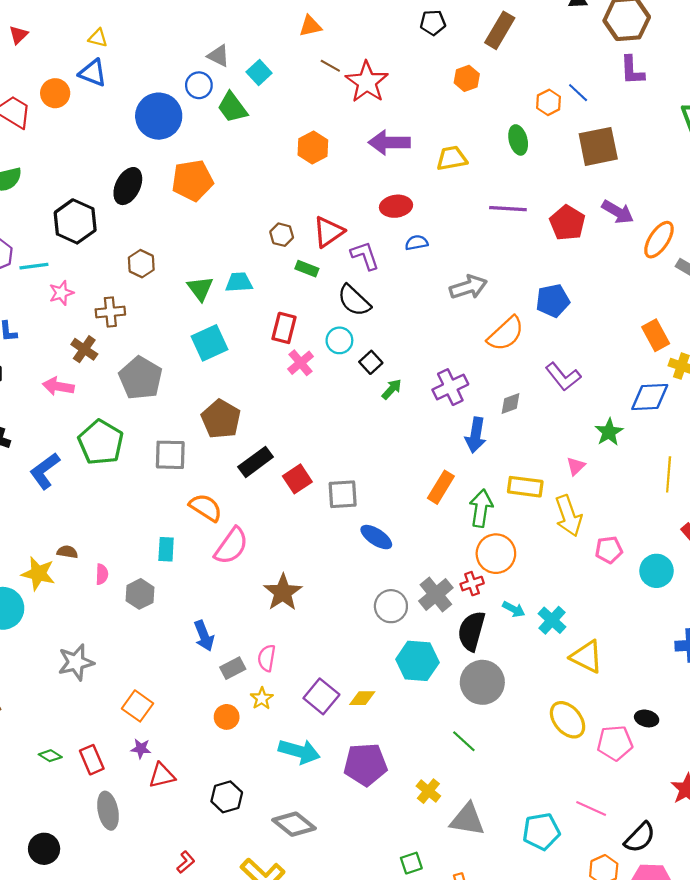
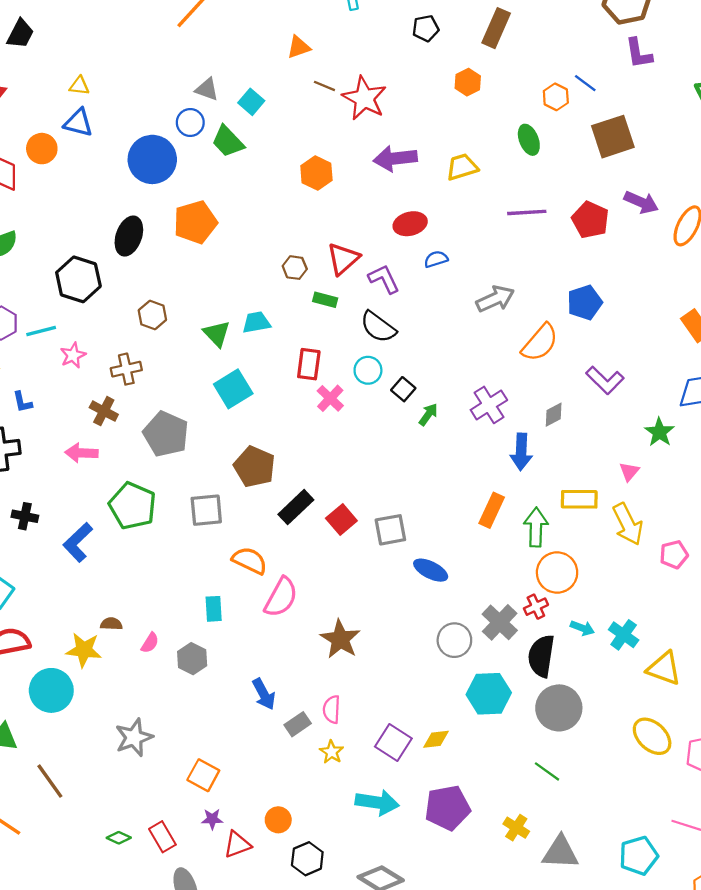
pink semicircle: (102, 574) -> (150, 643), turned 36
orange circle: (227, 717) -> (278, 820), moved

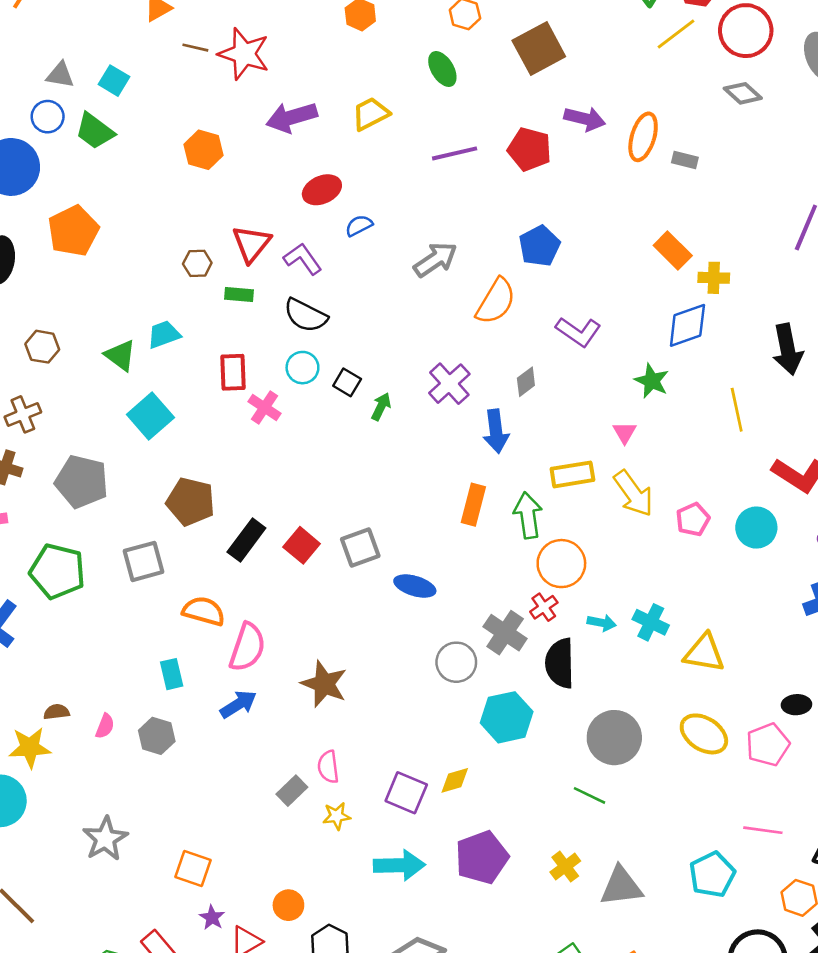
blue arrow: (264, 694) -> (238, 704), moved, turned -84
gray circle: (559, 708) -> (614, 738), moved
yellow star: (332, 752) -> (337, 816), turned -30
purple star: (212, 819) -> (212, 917), turned -30
yellow cross: (516, 828) -> (565, 867), turned 30

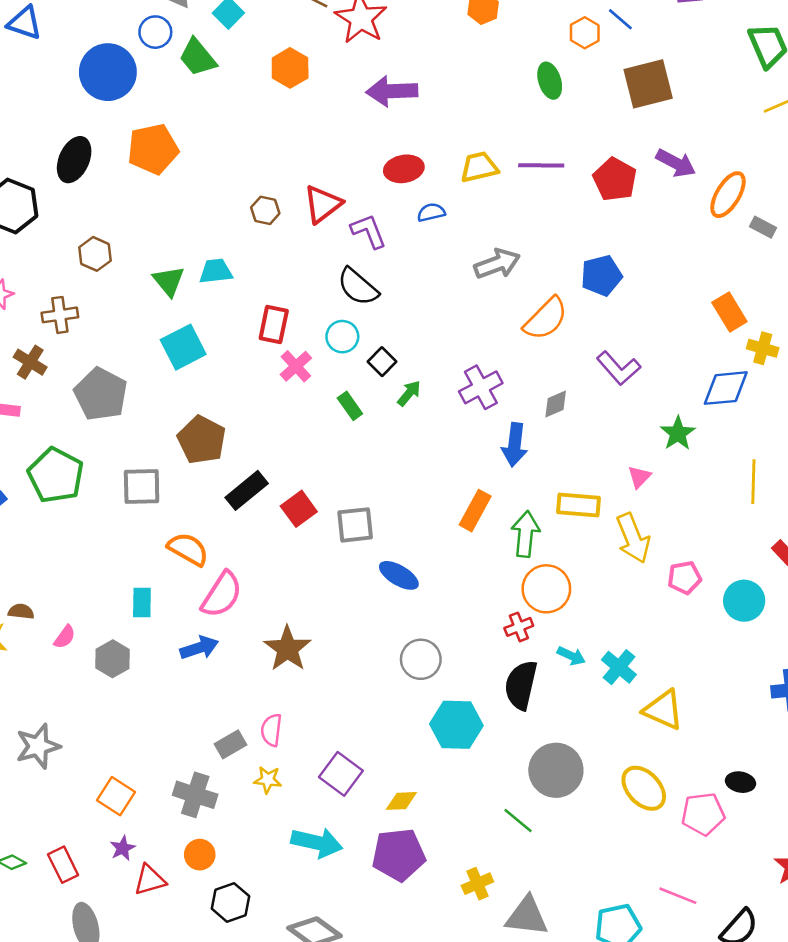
yellow trapezoid: (371, 114) -> (479, 167), moved
orange hexagon: (203, 150) -> (290, 68), moved
green rectangle: (239, 295) -> (350, 406), moved, turned 36
gray cross: (505, 633) -> (195, 795), moved, turned -30
yellow diamond: (455, 780) -> (401, 801), moved

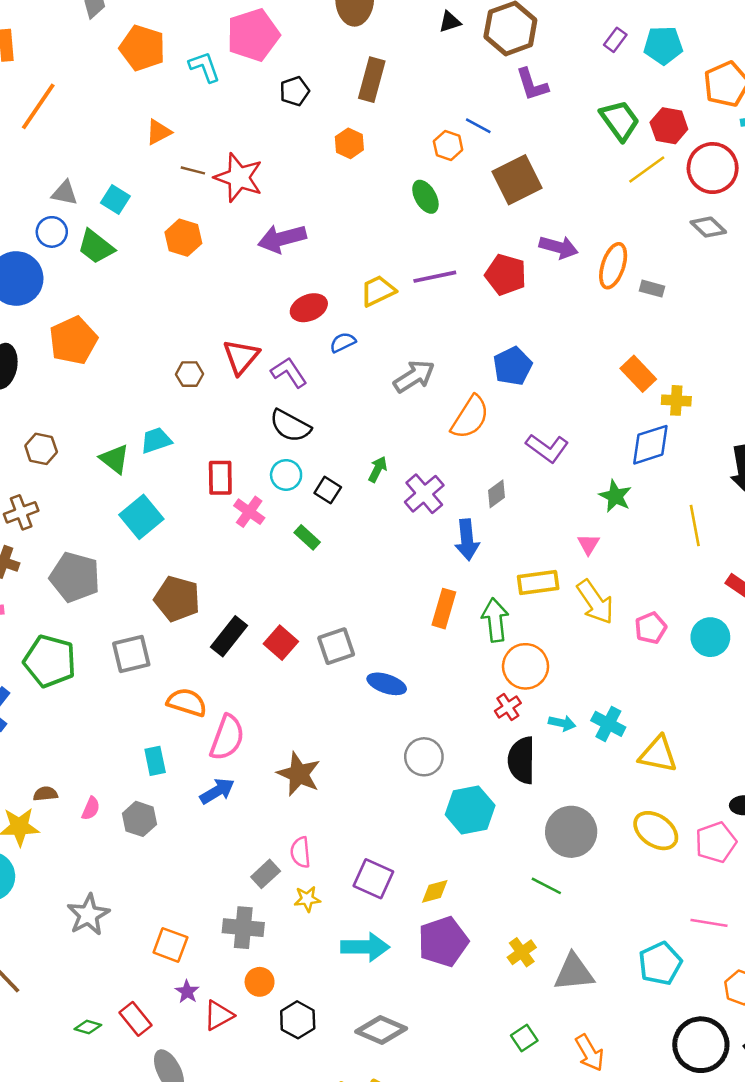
green arrow: (409, 393) -> (378, 469), moved

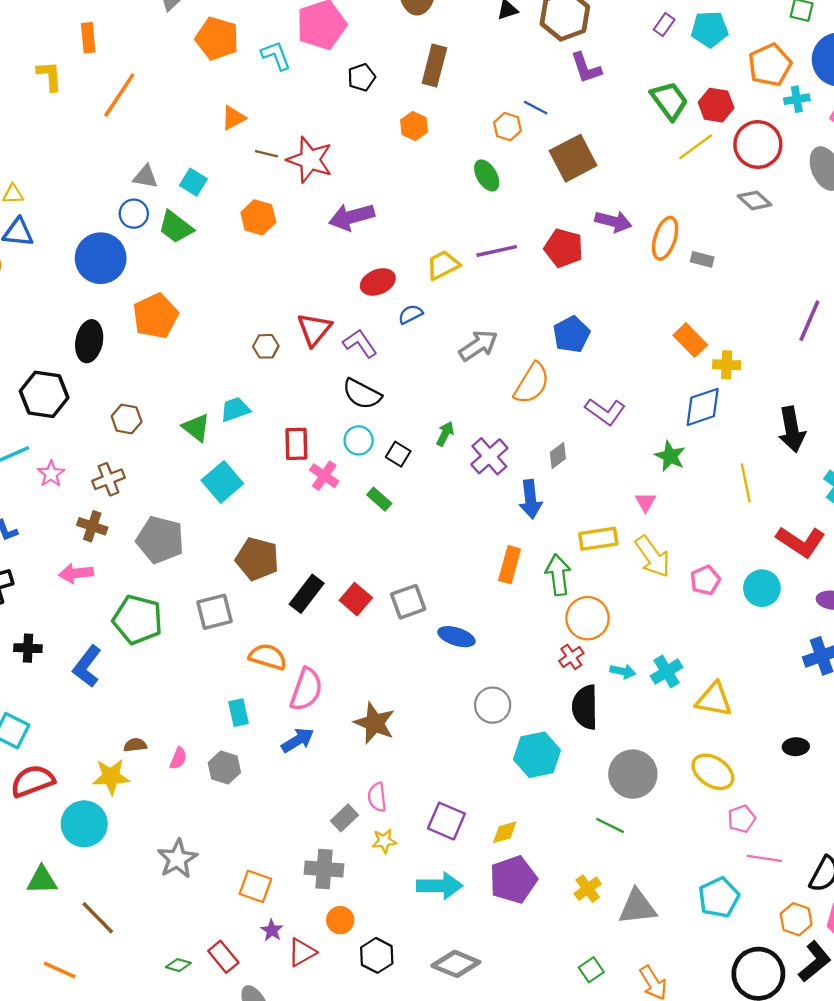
cyan cross: (608, 724) -> (667, 672), turned 32
pink pentagon: (716, 842) -> (741, 819), moved, size x0.7

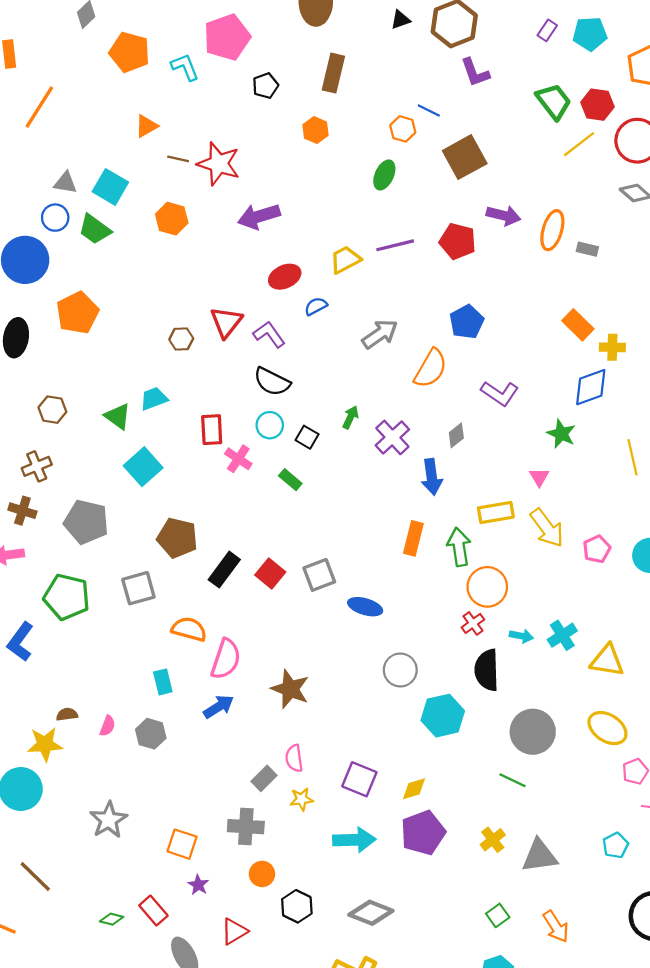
green ellipse: (487, 175) -> (384, 175), turned 56
cyan square: (193, 182) -> (110, 187), size x1.4
cyan pentagon: (719, 897) -> (615, 845), size x0.7
red triangle: (302, 952) -> (234, 931), moved

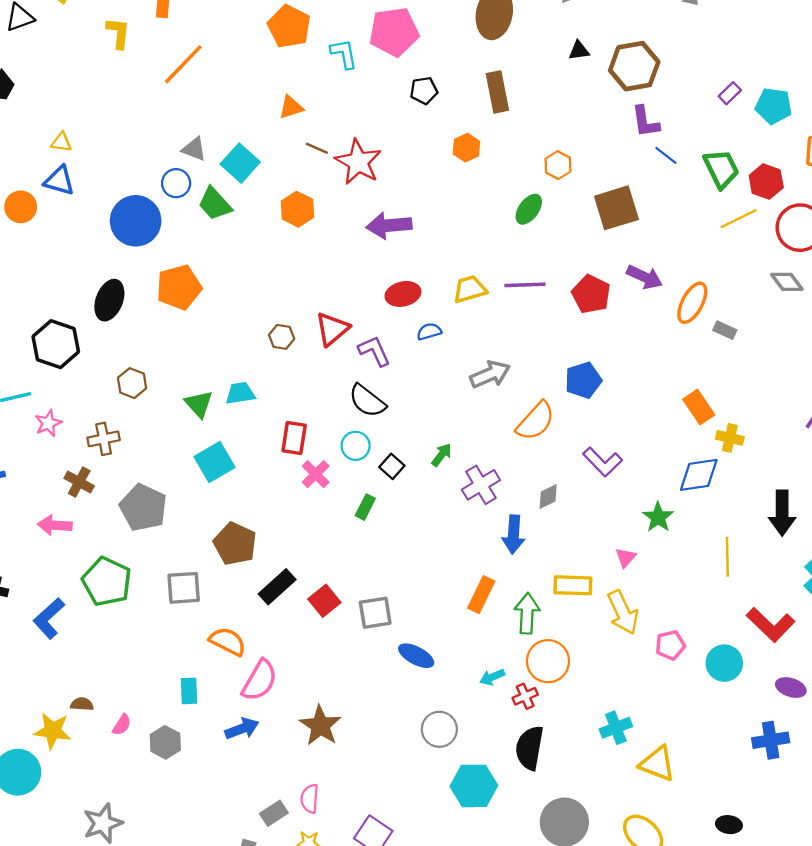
brown rectangle: (333, 73) -> (497, 92), turned -36
blue line: (429, 111) -> (666, 155), moved
green rectangle: (290, 480) -> (365, 507), turned 65
cyan arrow: (521, 636) -> (492, 677), moved, turned 135

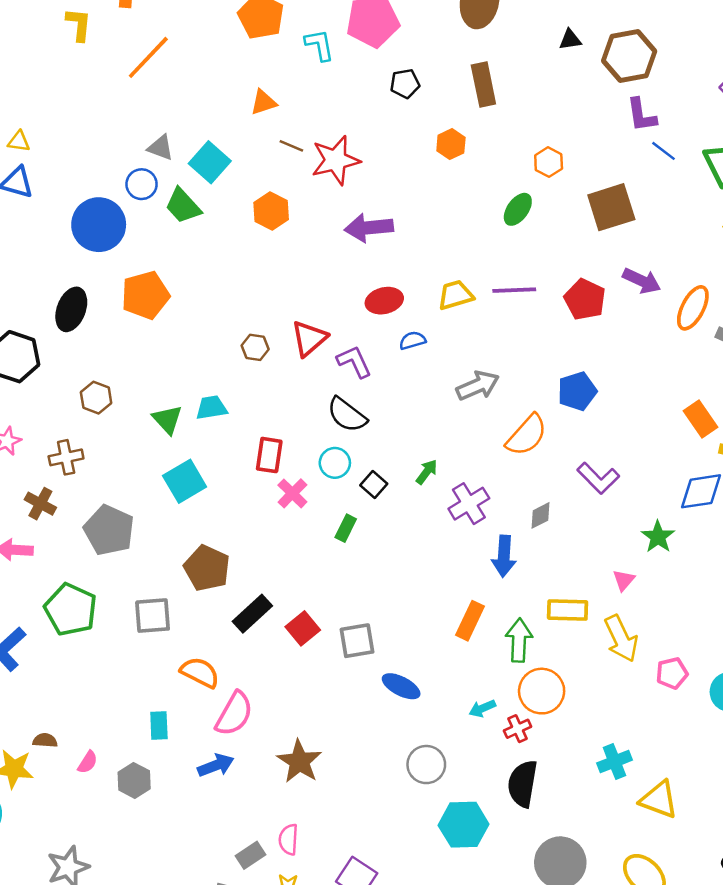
red star: (358, 162) -> (336, 160), turned 30

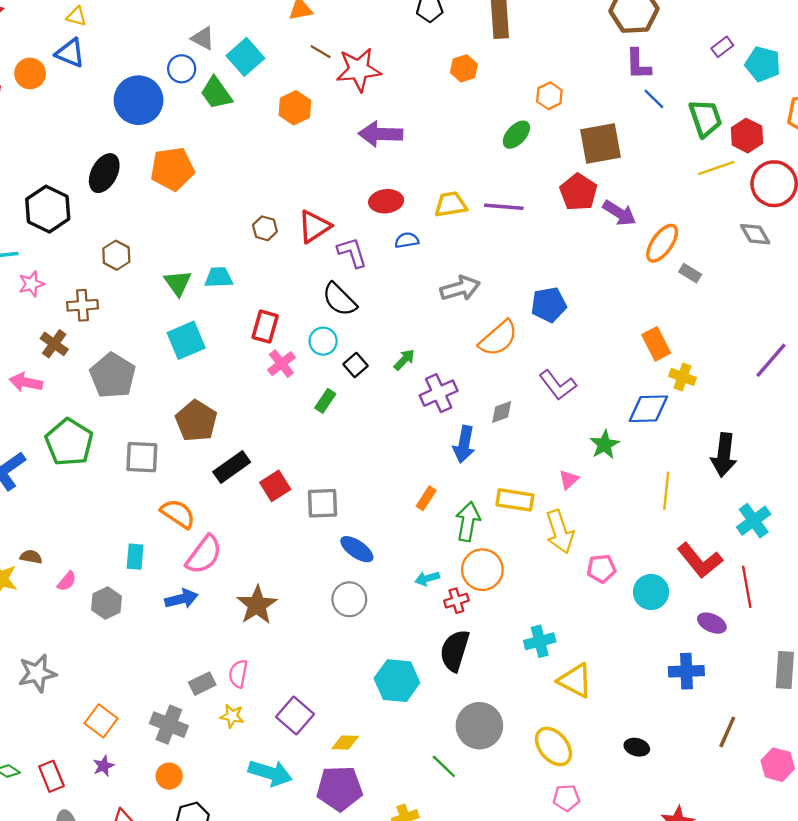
red pentagon: (585, 299) -> (578, 192), moved
orange rectangle: (470, 621) -> (426, 498), size x0.7
gray circle: (426, 765) -> (349, 599), moved

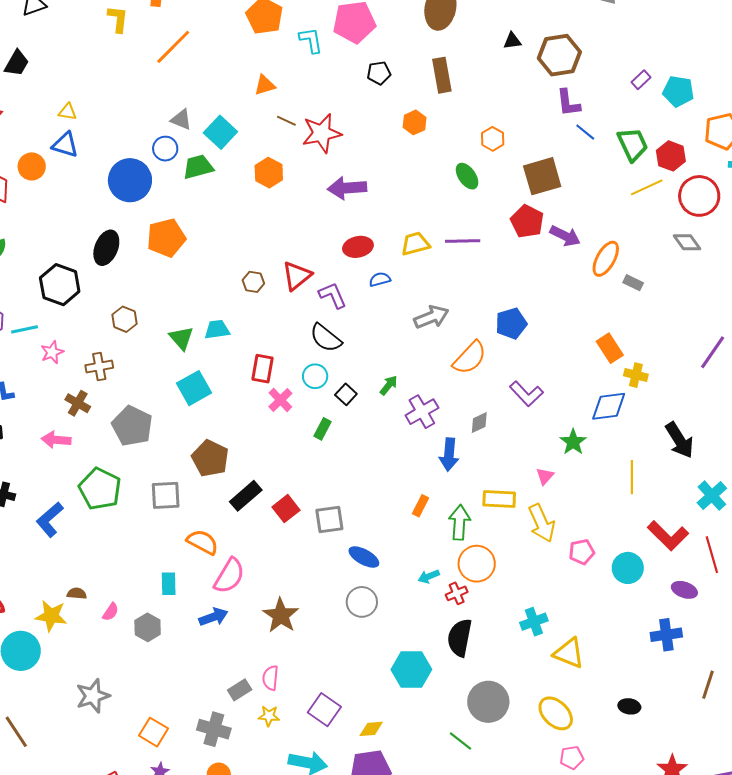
green trapezoid: (216, 93) -> (198, 167), turned 116
green ellipse: (516, 135) -> (467, 176), turned -72
black arrow: (724, 455) -> (680, 440), turned -33

